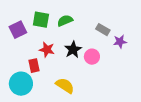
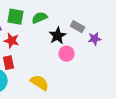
red star: (47, 50) -> (12, 41), moved
black star: (73, 50) -> (58, 36), moved

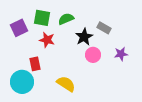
purple star: (95, 39) -> (121, 54), moved
red star: (12, 41) -> (47, 40), moved

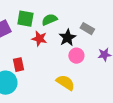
red star: (47, 40) -> (39, 39), moved
yellow semicircle: (66, 84) -> (65, 83), moved

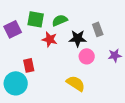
gray rectangle: (87, 29) -> (98, 29), turned 40
black star: (67, 38) -> (78, 38), turned 30

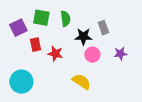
green semicircle: (60, 20) -> (65, 19), turned 105
red star: (50, 39) -> (55, 54), moved
red rectangle: (29, 65) -> (35, 45), moved

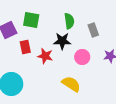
green semicircle: (65, 19) -> (69, 21), moved
black star: (83, 37) -> (62, 41), moved

